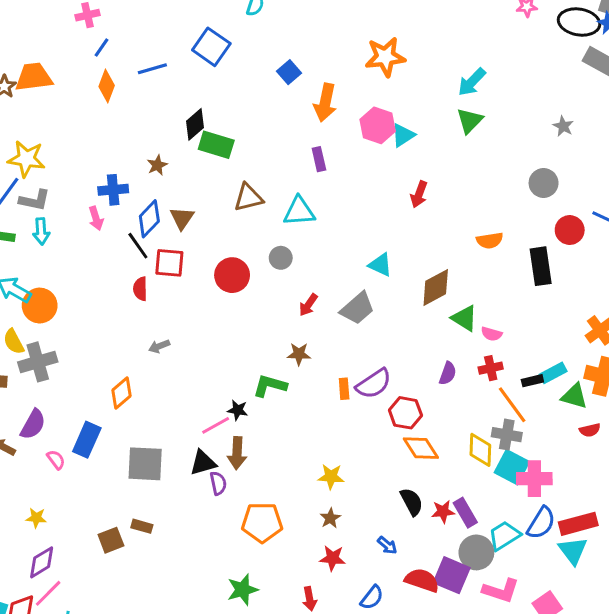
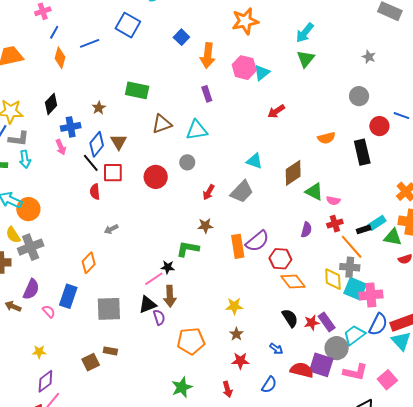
black diamond: (195, 124) -> (51, 104), moved
red arrow: (419, 194) -> (276, 111), turned 42
orange rectangle: (344, 389) -> (238, 246), size x1.6

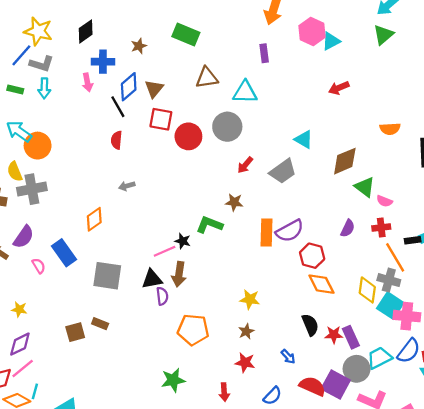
gray circle: (187, 162) -> (227, 127), size x1.6
red square: (113, 173) -> (161, 119), moved
blue rectangle: (68, 296) -> (64, 253), turned -65

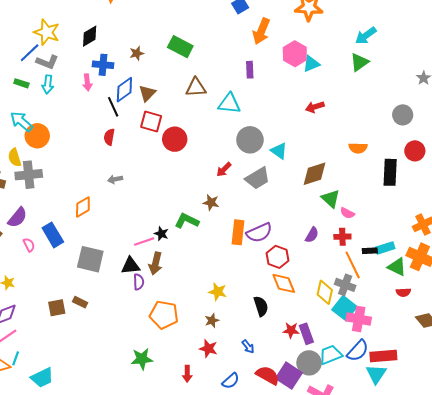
gray circle: (227, 127) -> (250, 140), moved
black semicircle: (310, 325) -> (261, 306), moved

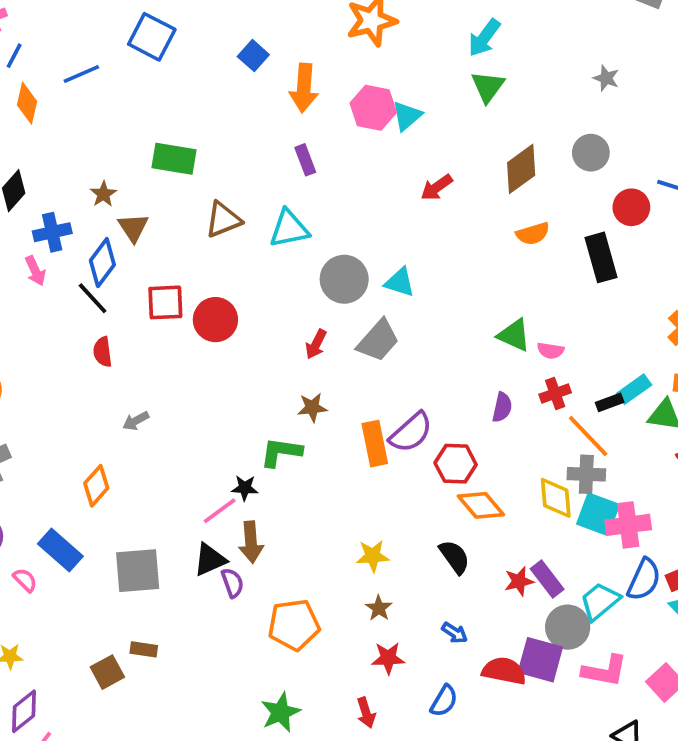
brown triangle: (147, 93) -> (133, 228), moved
brown diamond: (314, 174) -> (521, 169), moved

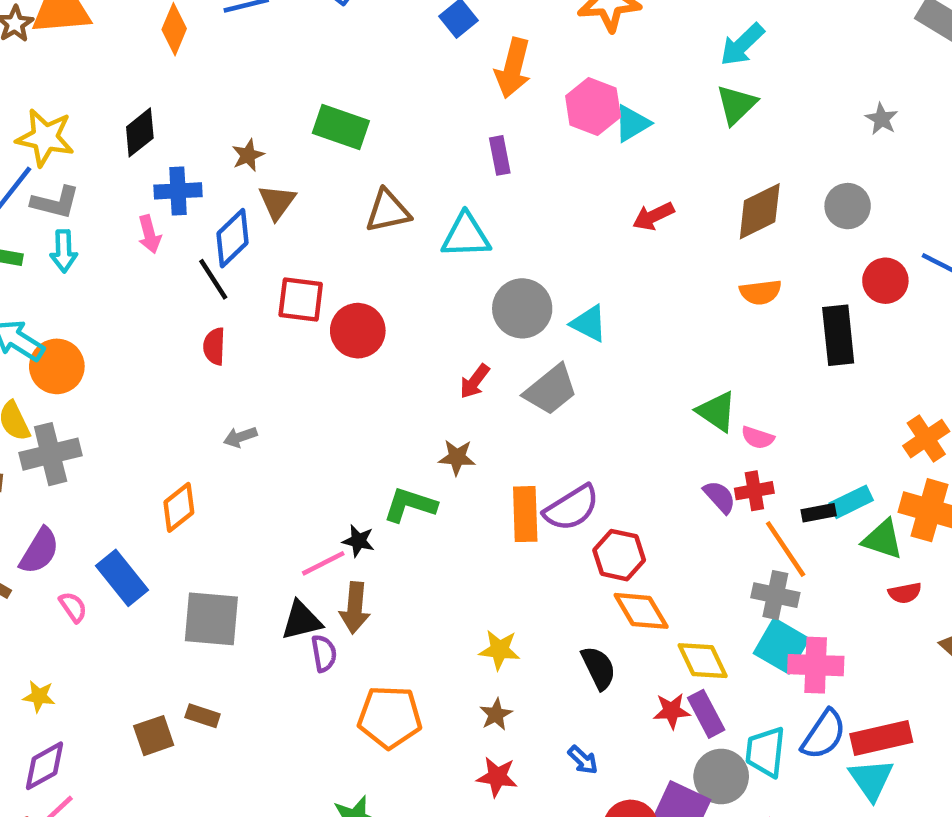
purple semicircle: (502, 407) -> (720, 497), moved, turned -64
yellow diamond: (556, 498) -> (703, 661), moved, turned -30
cyan trapezoid: (600, 601) -> (765, 752), turned -54

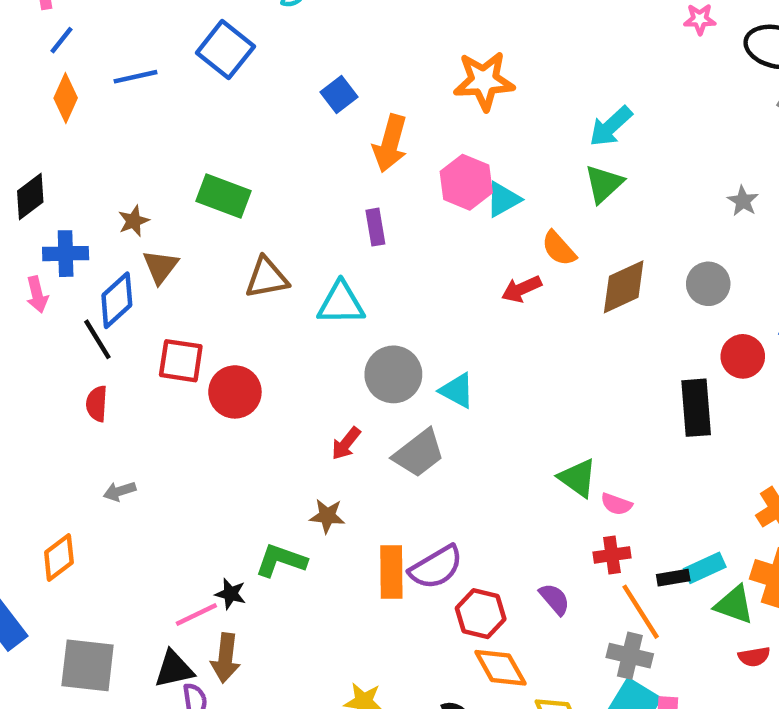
orange semicircle: (760, 292) -> (559, 248), moved, turned 54
purple semicircle: (720, 497) -> (555, 599), moved

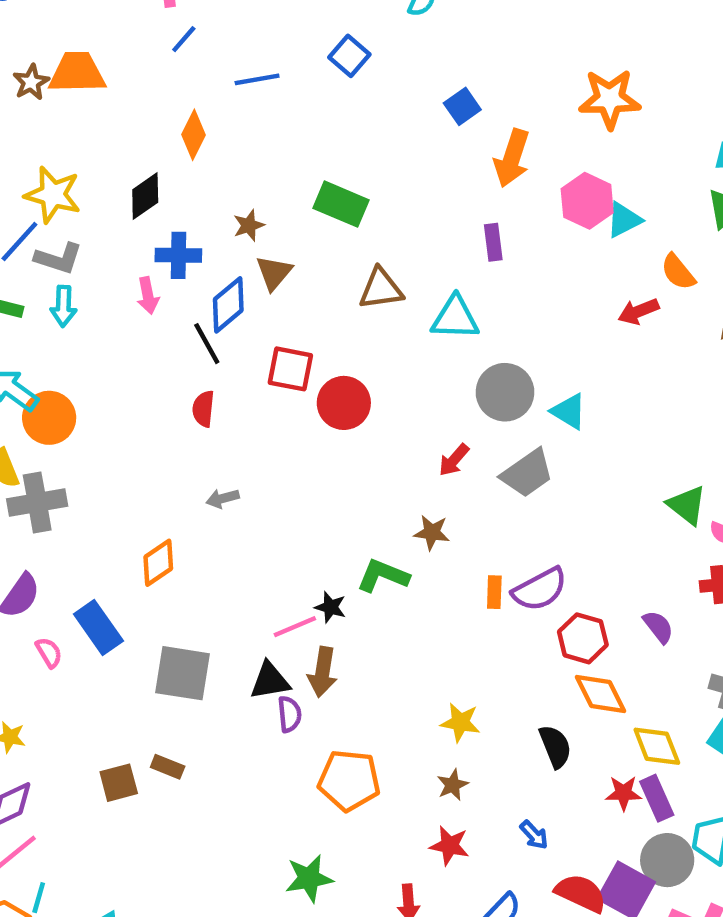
blue square: (225, 50) -> (349, 56), size x0.7
orange diamond: (66, 98) -> (193, 135), moved
orange rectangle: (391, 572) -> (494, 592), size x0.6

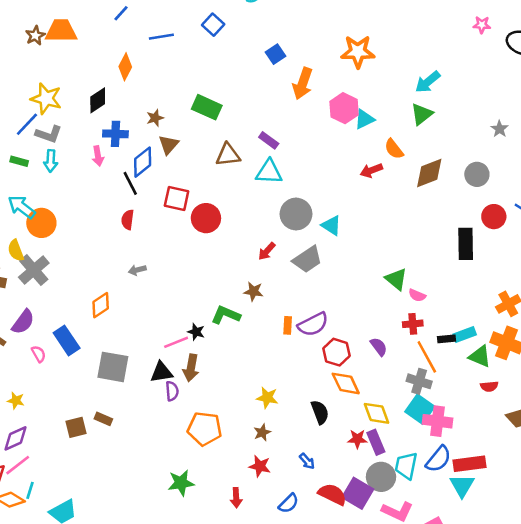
purple rectangle: (493, 242) -> (269, 140), moved, turned -48
gray cross: (37, 503) -> (34, 270), turned -32

